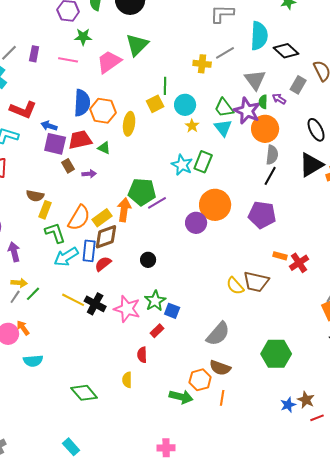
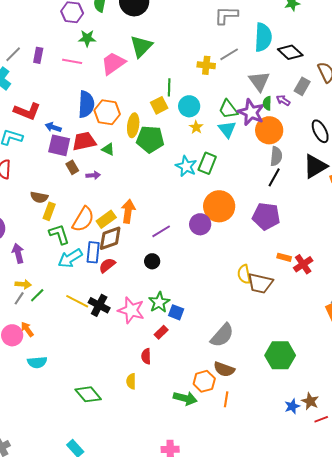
green pentagon: (142, 192) -> (150, 139), moved
purple line: (157, 203) -> (161, 231), moved
yellow semicircle: (235, 286) -> (244, 274), moved, turned 30

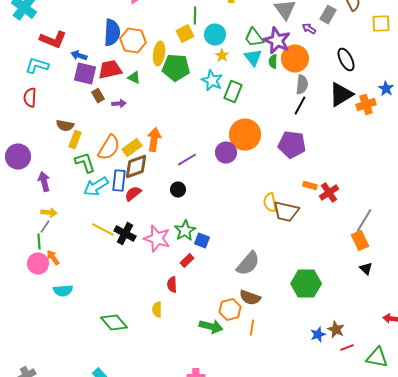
green semicircle: (267, 103) -> (273, 62), moved
cyan star: (186, 166) -> (212, 81), moved
green line: (37, 295) -> (39, 242), moved, turned -49

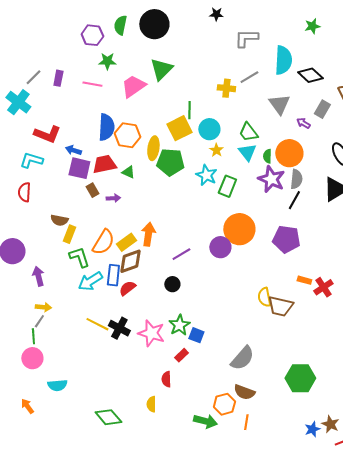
yellow square: (185, 34) -> (179, 128), size x1.4
purple star: (277, 41) -> (271, 179), moved
orange arrow: (53, 258) -> (27, 406), moved

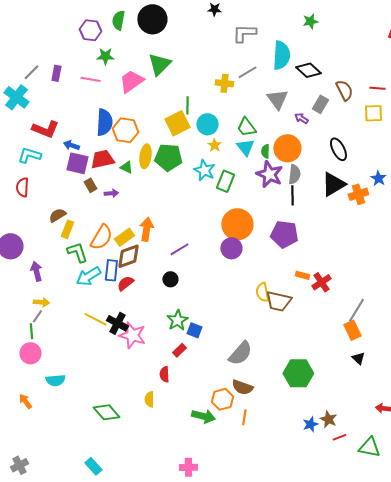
yellow ellipse: (153, 148) -> (145, 156), moved
black line: (294, 200) -> (292, 195), turned -30
brown semicircle: (59, 220) -> (57, 215), turned 138
purple circle: (220, 247) -> (231, 248), moved
pink star: (151, 333) -> (132, 335), moved

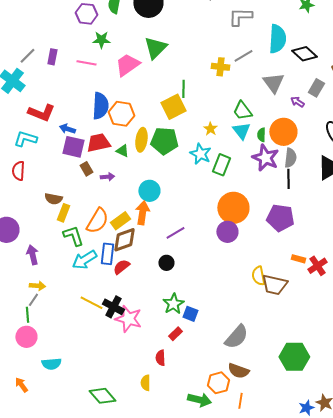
cyan circle: (207, 124) -> (149, 191), moved
brown semicircle: (57, 215) -> (53, 199), turned -138

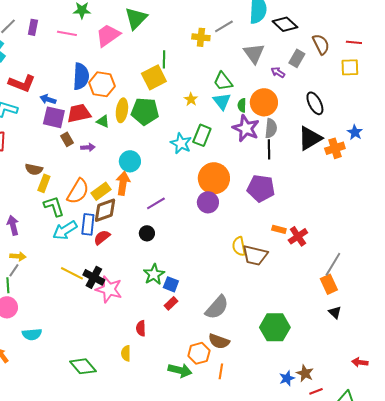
cyan star: (200, 154) -> (181, 143), moved
red rectangle: (175, 334) -> (171, 303), moved

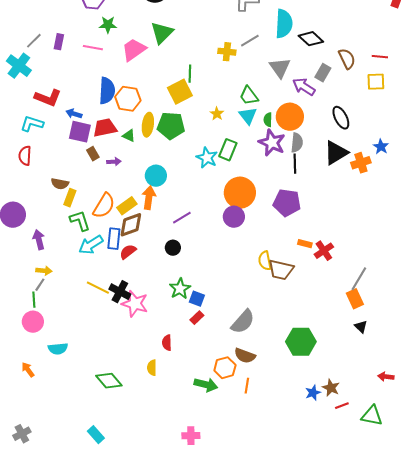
purple arrow: (278, 72) -> (304, 87), size x1.6

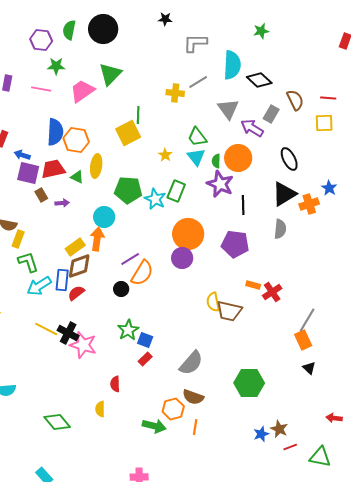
green pentagon: (171, 126) -> (128, 190), moved
gray semicircle: (297, 143) -> (280, 229), moved
orange semicircle: (104, 206) -> (142, 273), moved

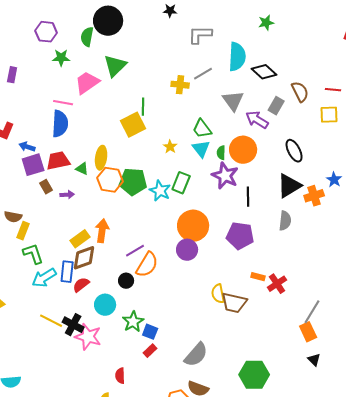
green semicircle: (69, 30) -> (87, 37), moved
pink line: (41, 89) -> (63, 103), moved
orange hexagon: (76, 140) -> (110, 180), moved
purple square: (28, 173) -> (33, 165), turned -30
cyan circle: (104, 217) -> (105, 305), moved

